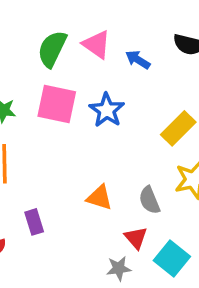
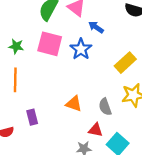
blue arrow: (138, 60) -> (96, 27), moved
red triangle: (136, 238) -> (96, 130), turned -40

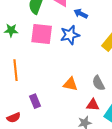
green star: (16, 46) -> (11, 30), moved
blue star: (81, 49) -> (70, 35), turned 30

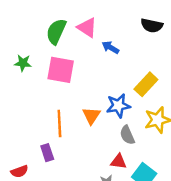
blue star: (70, 35) -> (118, 106), moved
orange line: (15, 70) -> (59, 123), moved
orange triangle: (70, 84) -> (91, 116), moved, turned 49

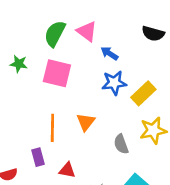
blue star: (118, 106) -> (114, 83), moved
red triangle: (119, 162) -> (67, 170), moved

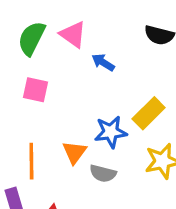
pink square: (57, 73) -> (36, 90), size x0.7
blue star: (114, 83) -> (111, 132), moved
gray semicircle: (121, 144) -> (103, 173), moved, turned -54

